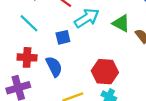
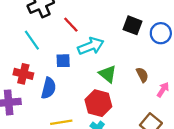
green triangle: (121, 23) -> (108, 74), moved
blue semicircle: (54, 66) -> (49, 88), turned 30

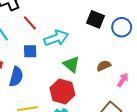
red line: (71, 25) -> (30, 23), moved
brown semicircle: (142, 75) -> (104, 66), turned -88

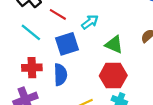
cyan arrow: (56, 38) -> (90, 22), size x0.7
blue square: (30, 51) -> (67, 44), size x1.5

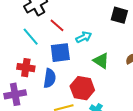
red hexagon: (113, 76) -> (82, 88), moved

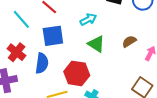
cyan arrow: (84, 37) -> (88, 19), moved
red cross: (26, 68) -> (17, 52), turned 30

